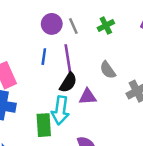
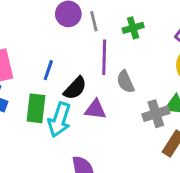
blue line: (44, 57) -> (48, 70), moved
purple line: (68, 59) -> (104, 57), moved
green rectangle: (44, 125) -> (36, 108), moved

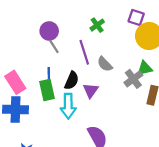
gray line: (94, 21) -> (54, 46), moved
green rectangle: (36, 108) -> (47, 90), moved
purple triangle: (95, 109) -> (91, 90), turned -42

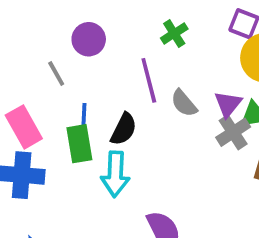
gray line: (54, 46) -> (56, 74), moved
purple triangle: (91, 90) -> (228, 104), moved

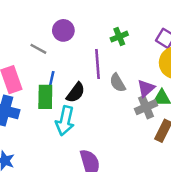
gray line: (56, 74) -> (38, 49), turned -42

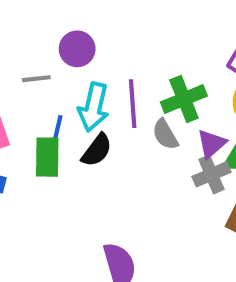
green cross: (119, 37) -> (184, 99), moved, size x1.5
gray line: (38, 49) -> (36, 79), turned -35
cyan arrow: (65, 121) -> (94, 107), moved

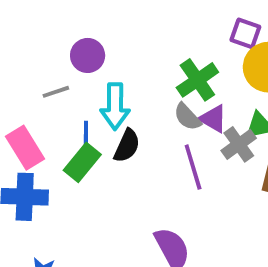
purple line: (133, 104) -> (193, 167), moved
purple triangle: (212, 144) -> (213, 119), moved, turned -36
green rectangle: (47, 157) -> (82, 162), turned 51

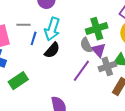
gray line: (56, 92) -> (23, 25), moved
green rectangle: (82, 162) -> (18, 81), moved
purple line: (193, 167) -> (81, 71), turned 35

